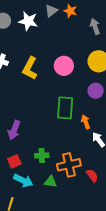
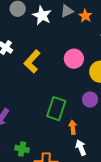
pink circle: (64, 66) -> (74, 59), moved

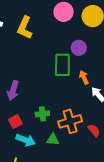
purple circle: (90, 99) -> (79, 48), moved

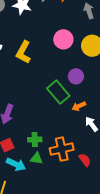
green rectangle: (62, 65) -> (58, 92), turned -45
orange arrow: (84, 77) -> (79, 106), turned -96
green triangle: (53, 139) -> (36, 158), moved

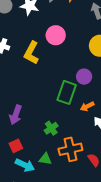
pink circle: (63, 39) -> (56, 35), moved
green rectangle: (58, 92) -> (67, 92), turned 60
green cross: (35, 140) -> (51, 128), moved, turned -32

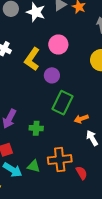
purple circle: (84, 77) -> (52, 75), moved
green cross: (51, 128) -> (36, 128), moved, turned 32

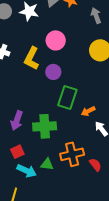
green cross: (36, 128) -> (45, 126), size x1.6

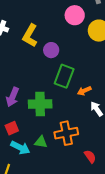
pink circle: (56, 40) -> (75, 15), moved
red semicircle: (95, 165) -> (90, 156), moved

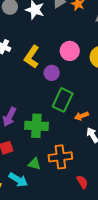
pink circle: (75, 15) -> (70, 51), moved
cyan arrow: (20, 148) -> (18, 180), moved

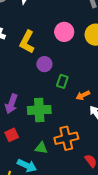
purple circle: (52, 73) -> (44, 64), moved
green rectangle: (63, 100) -> (62, 81), size x0.6

